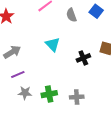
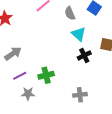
cyan triangle: (53, 44) -> (79, 34), moved
green cross: (49, 94) -> (46, 75), moved

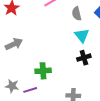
purple line: (20, 76) -> (30, 90), moved
gray star: (28, 94) -> (12, 86), moved

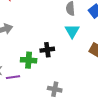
black cross: (84, 58) -> (47, 50), moved

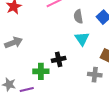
gray cross: (55, 89) -> (95, 75), moved

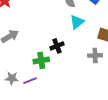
cyan triangle: (82, 39) -> (77, 22), turned 35

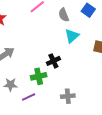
gray cross: (95, 55) -> (68, 96), moved
gray star: (12, 78) -> (10, 85), moved

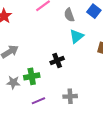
green cross: (39, 76) -> (32, 76), moved
purple line: (29, 97) -> (38, 101), moved

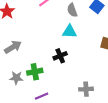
cyan triangle: (77, 36) -> (70, 32), moved, turned 42
gray cross: (70, 96) -> (86, 89), moved

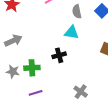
gray cross: (86, 89) -> (81, 92), turned 32

